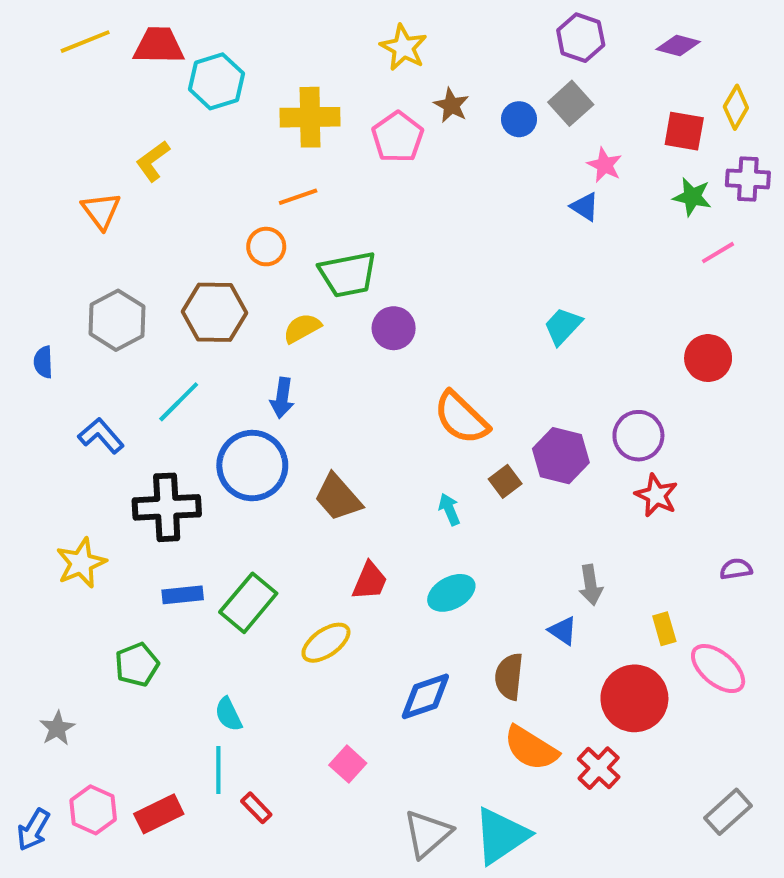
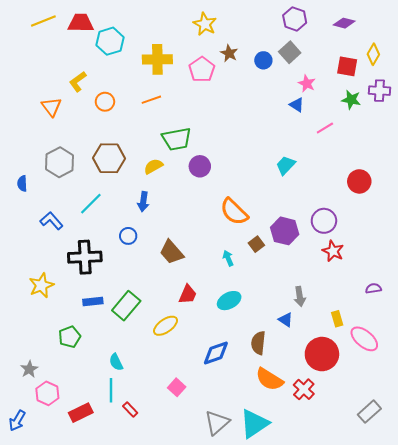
orange circle: (266, 247) -> (105, 102), moved
pink line: (718, 253) -> (325, 128), moved
blue circle: (252, 466) -> (128, 236), size x0.5
pink hexagon: (93, 810) -> (47, 393), moved

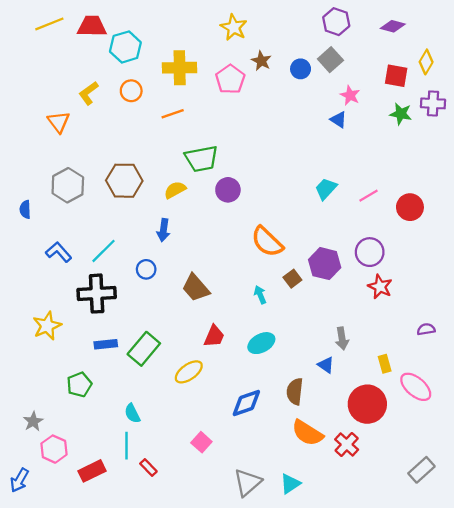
orange circle: (105, 102) -> (131, 91), moved
pink line: (325, 128) -> (368, 196), moved
cyan line: (91, 204) -> (104, 251), moved
cyan triangle: (254, 424) -> (290, 484), size x0.6

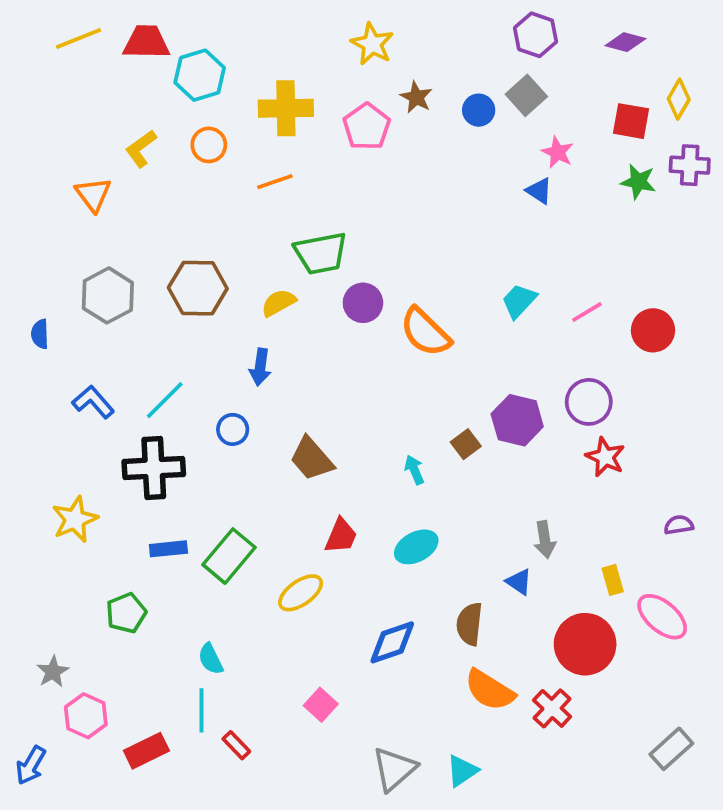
orange semicircle: (267, 242) -> (425, 332), moved

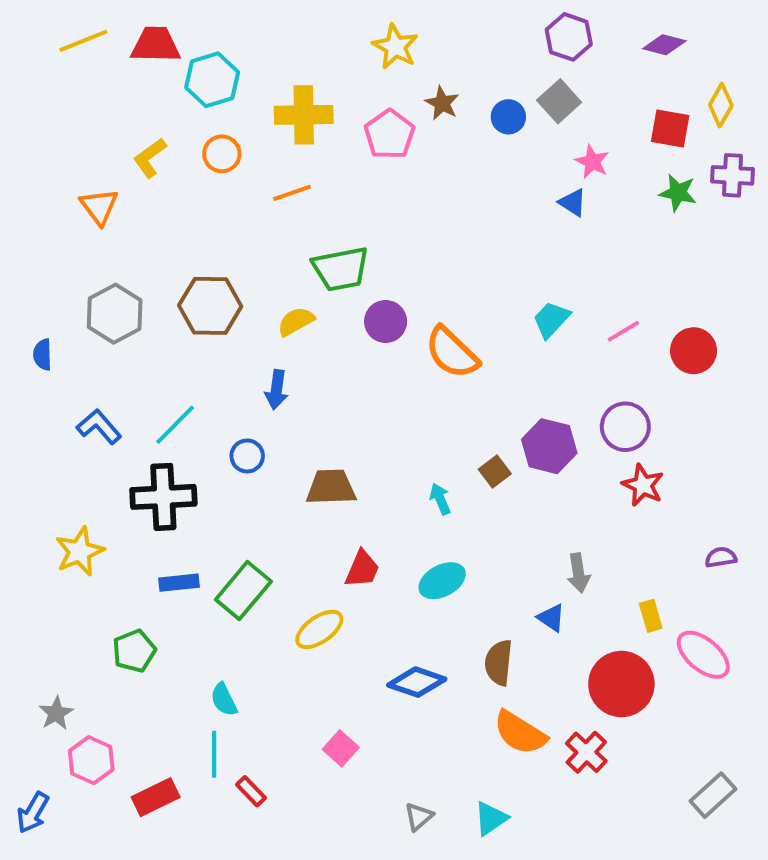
brown trapezoid: (312, 459) -> (331, 487), turned 129
blue diamond: (392, 642) -> (417, 682), turned 38
gray triangle: (394, 769) -> (419, 817), size x0.6

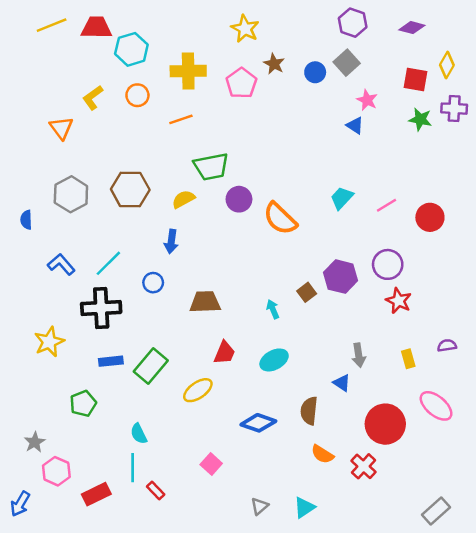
yellow rectangle: (651, 616) -> (408, 359), moved
orange semicircle: (520, 733) -> (322, 454), size x0.7
gray rectangle: (713, 795) -> (436, 511), moved

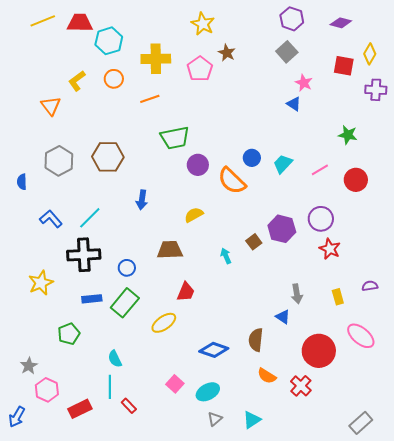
blue circle: (315, 72) -> (252, 158), moved
green star: (420, 119) -> (348, 135), moved
yellow semicircle: (183, 199) -> (194, 215), moved
blue circle: (153, 283) -> (127, 268), moved
cyan ellipse: (274, 360) -> (208, 392), moved

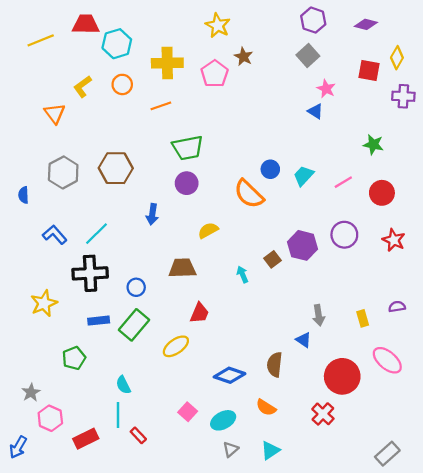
yellow line: (43, 21) -> (41, 40), moved
purple circle: (198, 165) -> (187, 183), moved
red star: (330, 249) -> (394, 240), moved
orange semicircle: (267, 376) -> (266, 407), moved

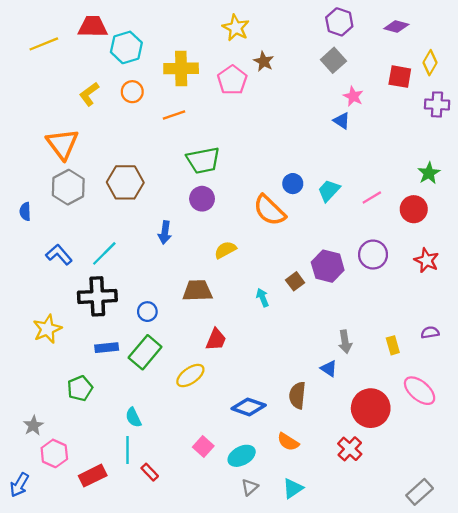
orange triangle: (55, 113) -> (62, 144), moved, size x1.4
green star: (373, 145) -> (429, 173), moved, turned 30

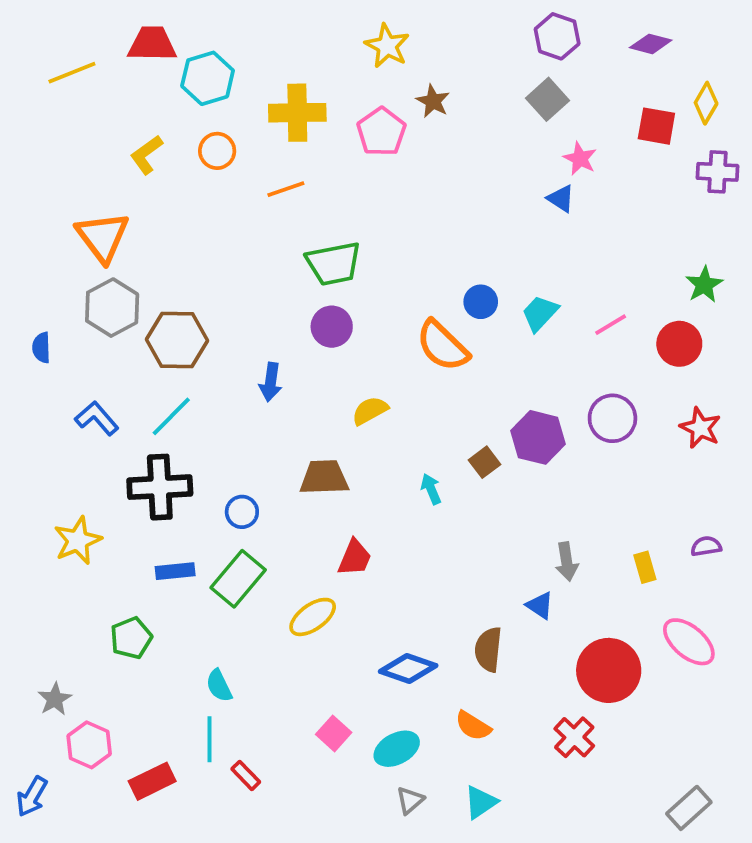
brown hexagon: (125, 182) -> (177, 340), moved

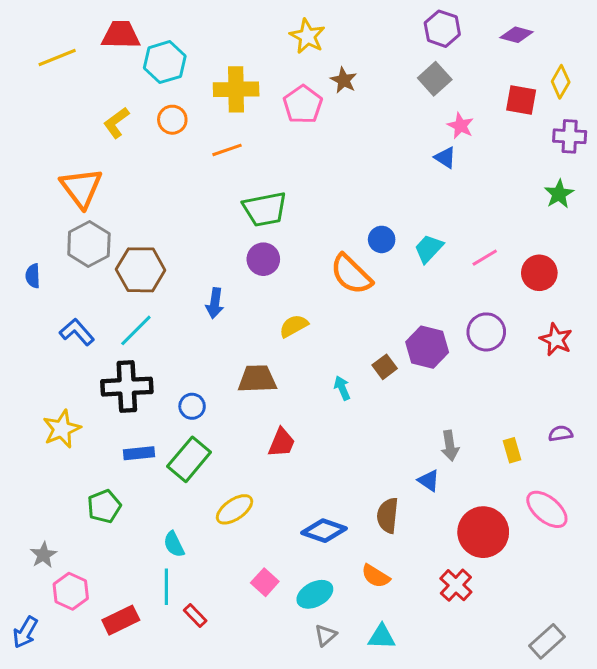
green star: (704, 285) -> (559, 194), moved
yellow ellipse: (313, 617) -> (235, 509), moved
cyan triangle: (481, 802) -> (382, 637), turned 36

